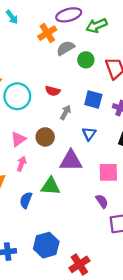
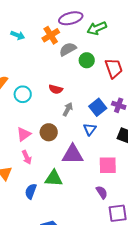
cyan arrow: (12, 17) -> (18, 35), moved, turned -32
cyan circle: (17, 96) -> (23, 94), size x0.7
blue square: (93, 99) -> (98, 107), moved, turned 36
pink arrow: (22, 164) -> (27, 157), turned 136

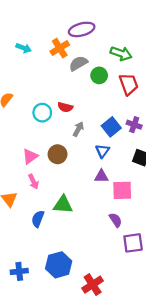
green arrow: (97, 28) -> (121, 54), moved, turned -138
cyan circle: (23, 94) -> (42, 113), moved
purple triangle: (73, 154) -> (101, 176), moved, size x0.6

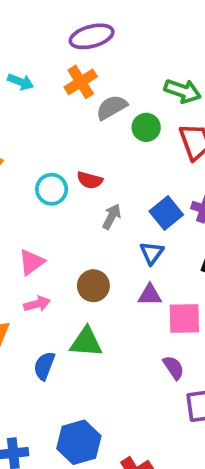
purple ellipse: (82, 29) -> (92, 36), moved
brown circle: (58, 154) -> (93, 286), moved
pink arrow: (33, 182) -> (37, 304), turned -80

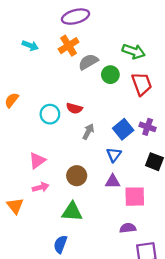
blue semicircle: (44, 366) -> (60, 244), moved
purple semicircle: (173, 368) -> (128, 228), turned -63

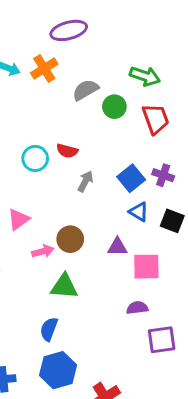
orange cross: (69, 46) -> (44, 69), moved
blue triangle: (114, 155) -> (139, 212), moved, turned -35
pink arrow: (41, 187) -> (43, 251), moved

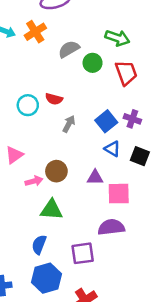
purple semicircle: (137, 308) -> (111, 227), size x1.5
purple square: (162, 340) -> (83, 253), moved

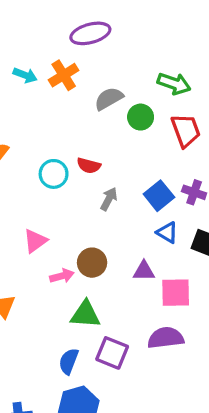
purple square: (83, 253) -> (112, 353), moved, turned 30

